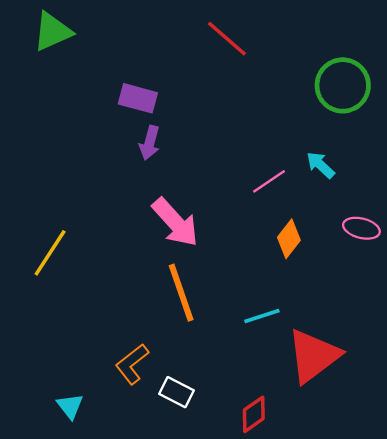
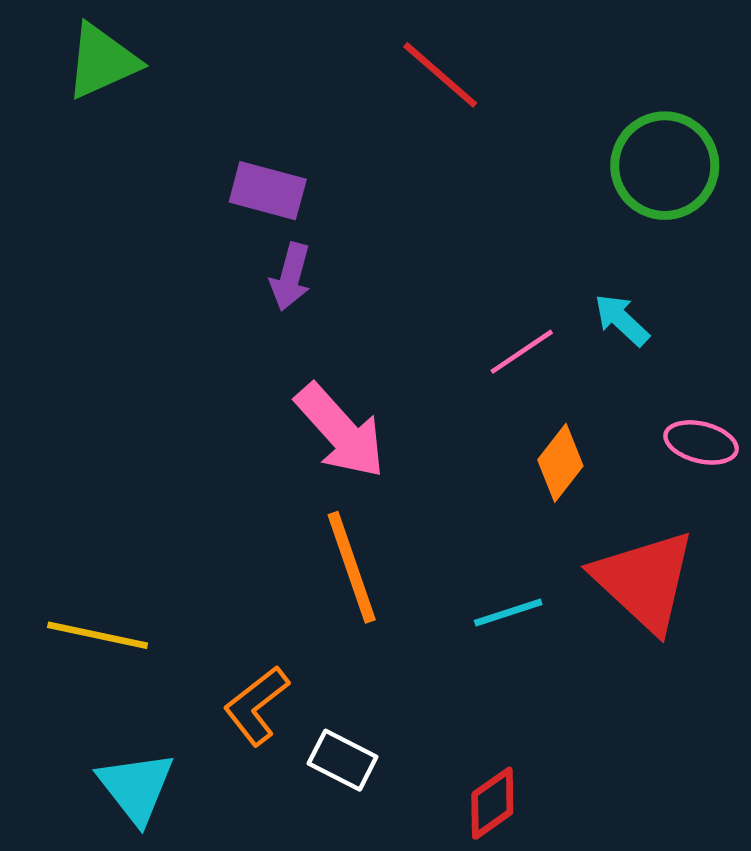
yellow line: (50, 253) -> (98, 635), moved, turned 69
red triangle: (313, 356) -> (644, 581), moved, turned -40
cyan triangle: (70, 406) -> (136, 787), size x1.5

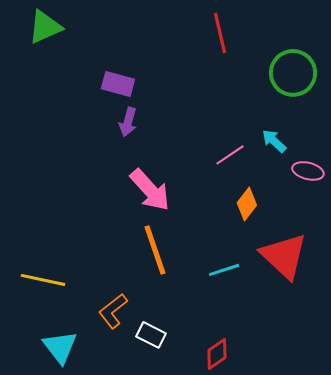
red line: (440, 75) -> (220, 33), moved, turned 36
pink ellipse: (701, 442) -> (308, 171), moved

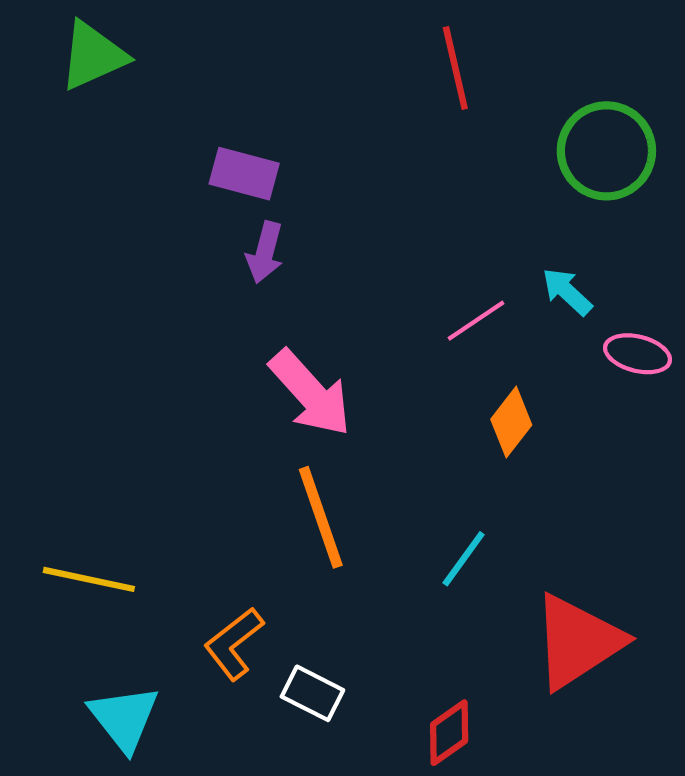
red triangle: (284, 256) -> (577, 642), moved, turned 44
cyan line: (224, 270) -> (464, 559), turned -36

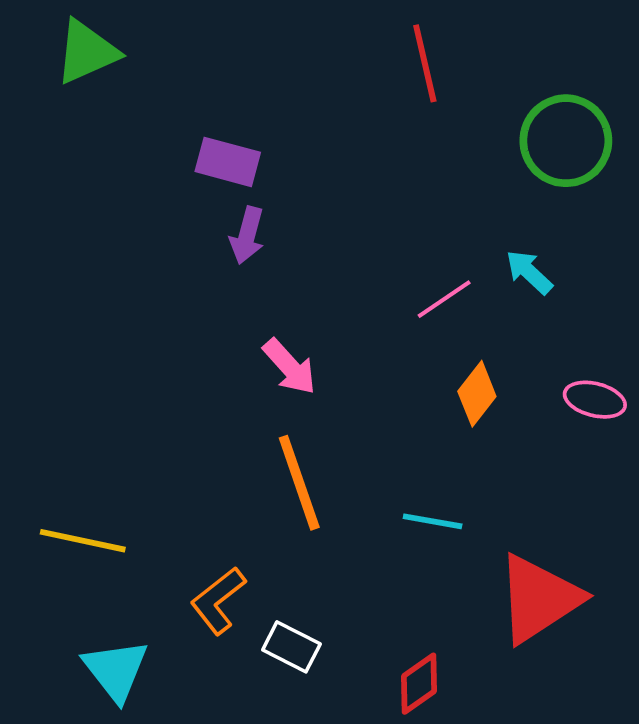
pink ellipse: (638, 354) -> (595, 400), moved
pink arrow: (310, 393) -> (290, 367), size x0.7
cyan line: (464, 559) -> (433, 521), turned 64

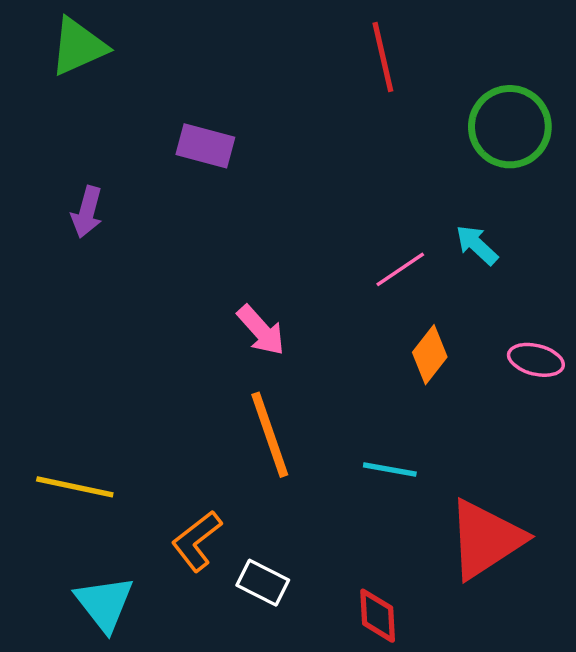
purple arrow: (247, 235) -> (87, 212), moved
red diamond: (419, 684) -> (378, 616), turned -58

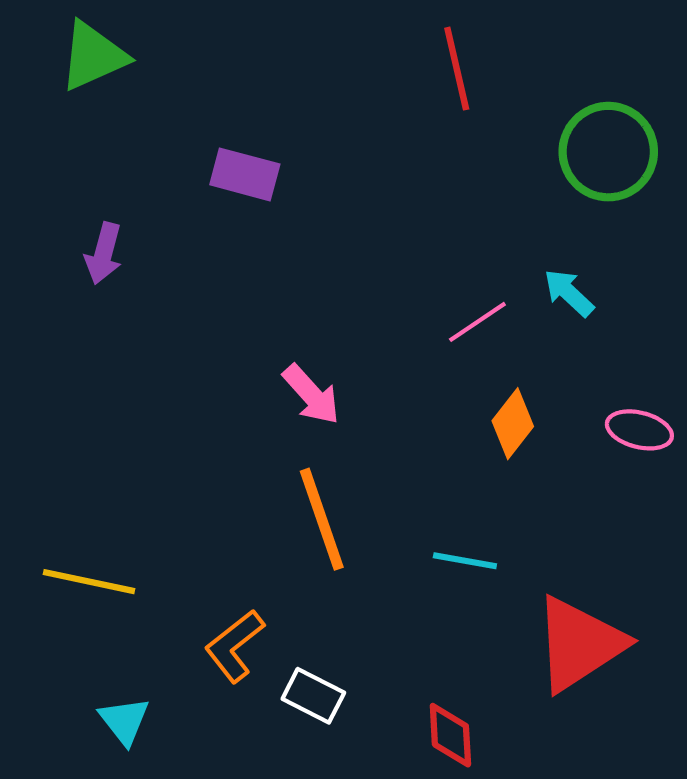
cyan triangle: (104, 603) -> (124, 721), size x0.7

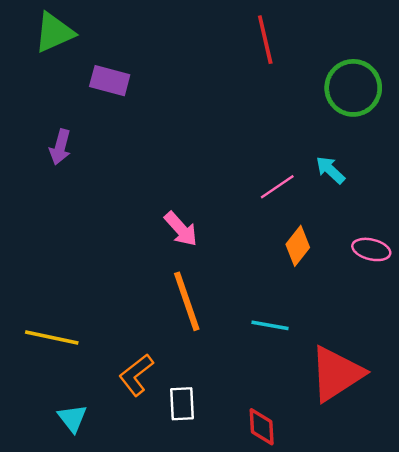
purple rectangle: (245, 174) -> (110, 81), moved
white rectangle: (313, 696) -> (182, 404), turned 60

